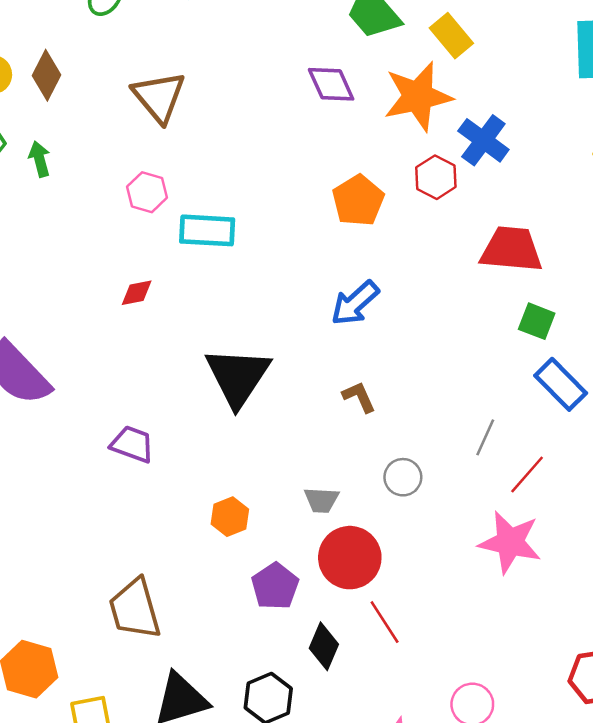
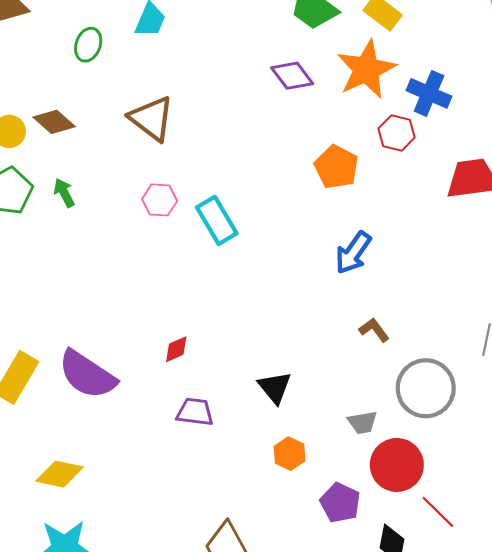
brown diamond: (46, 75) -> (54, 122), turned -63
cyan rectangle: (207, 230) -> (217, 220), turned 69
red diamond: (137, 293) -> (176, 349), moved
black triangle: (238, 377) -> (275, 387), moved, size x0.6
gray circle: (403, 477) -> (426, 388), size x1.8

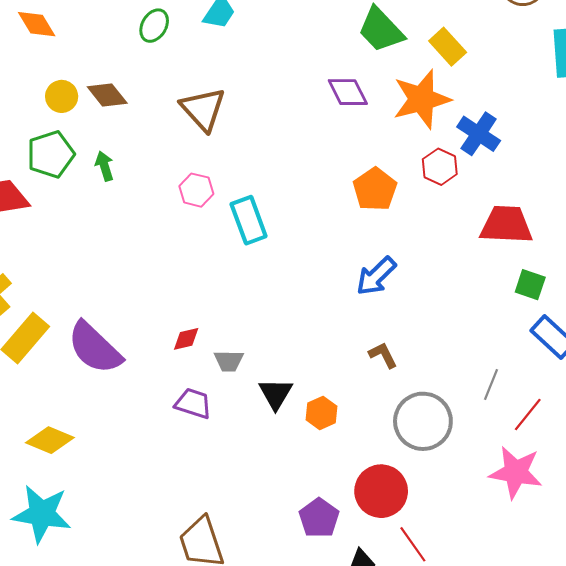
gray trapezoid: (362, 423) -> (229, 361), moved
orange hexagon: (290, 454) -> (321, 413), moved

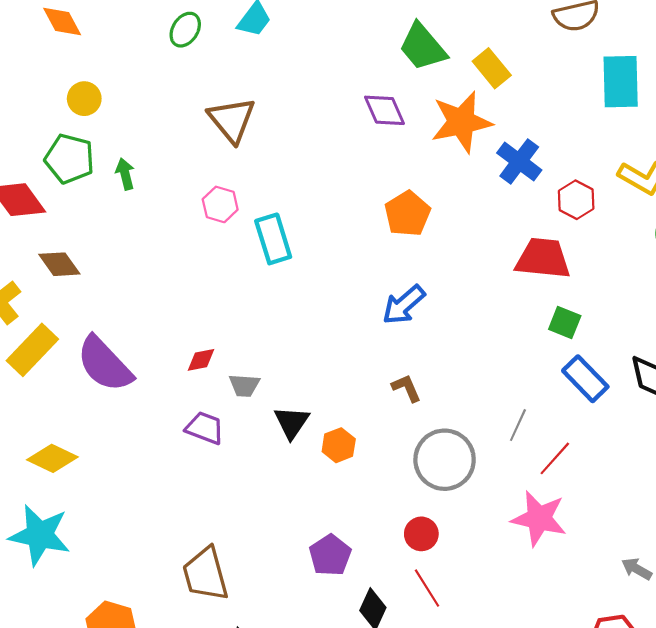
brown diamond: (107, 95) -> (59, 264), moved
green pentagon: (51, 154) -> (69, 159), turned 30
red hexagon: (440, 167) -> (576, 200), moved
red circle: (381, 491) -> (421, 534), moved, size x0.6

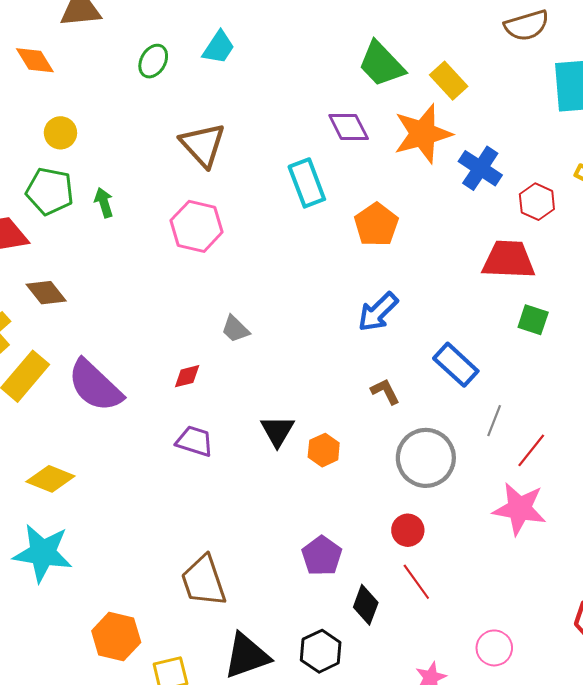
pink hexagon: (220, 204) -> (197, 226), size x1.5
cyan rectangle: (273, 239) -> (307, 183), moved
blue rectangle: (585, 379) -> (456, 365), moved
gray trapezoid: (244, 385) -> (235, 329), moved, turned 44

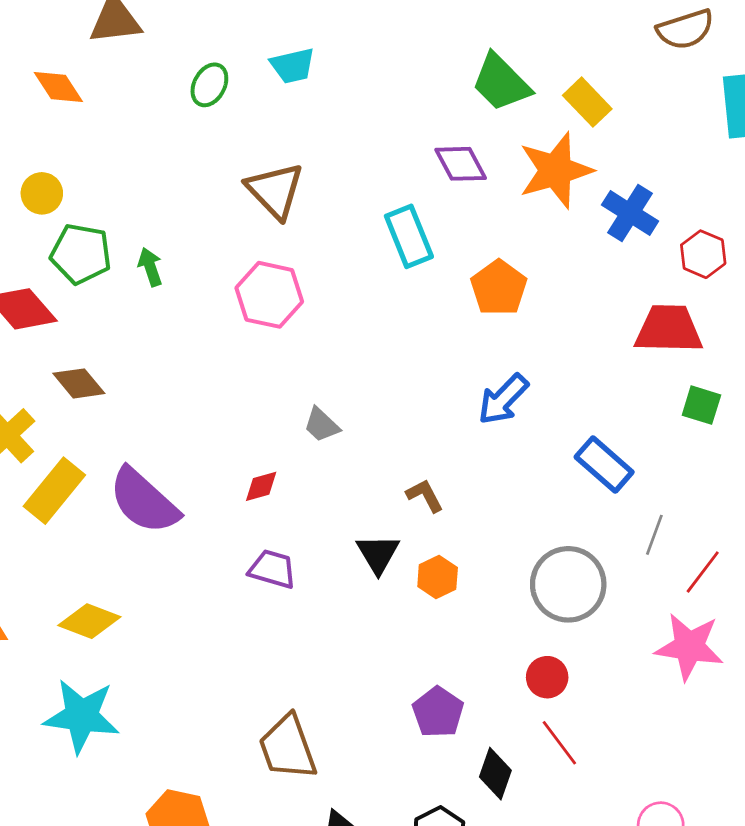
cyan trapezoid: (219, 47) -> (293, 66), turned 45
yellow circle: (60, 133) -> (42, 193), moved
brown L-shape: (385, 391) -> (425, 496), moved

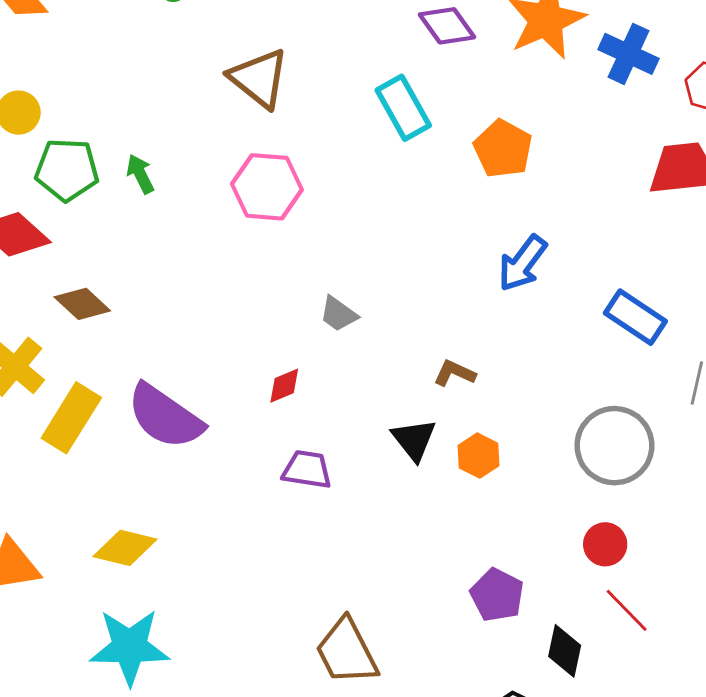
brown L-shape: (425, 496) -> (455, 373), turned -30

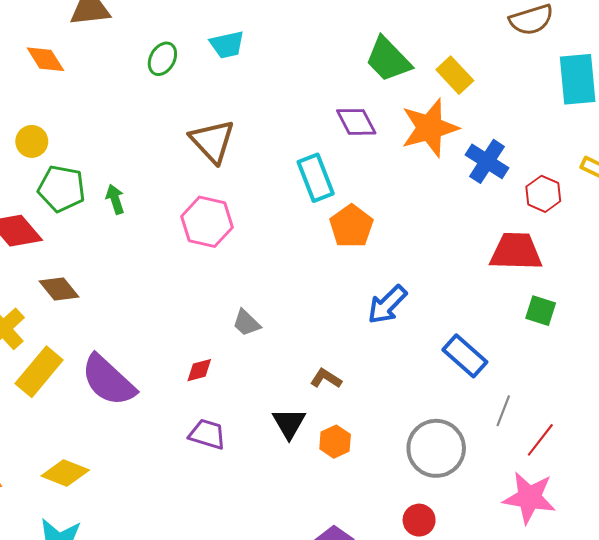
orange pentagon: (503, 149) -> (351, 226), moved

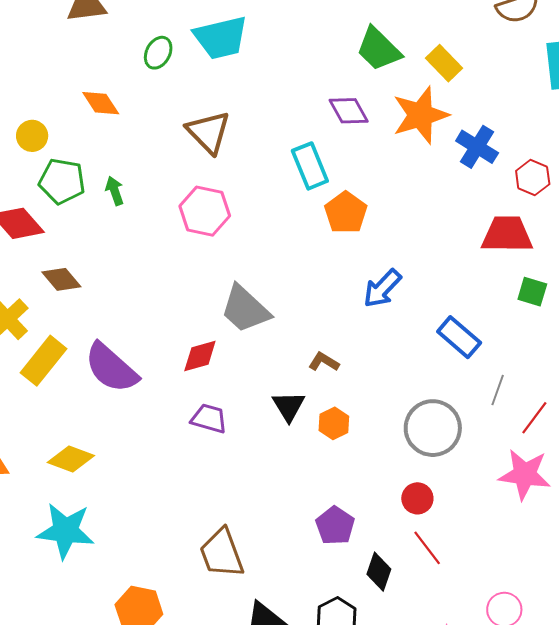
cyan trapezoid: (227, 45) -> (221, 38), size x1.6
orange diamond: (45, 59) -> (101, 103), moved
gray trapezoid: (246, 323) -> (245, 309), size x1.8
red diamond: (199, 370) -> (200, 356), size x1.4

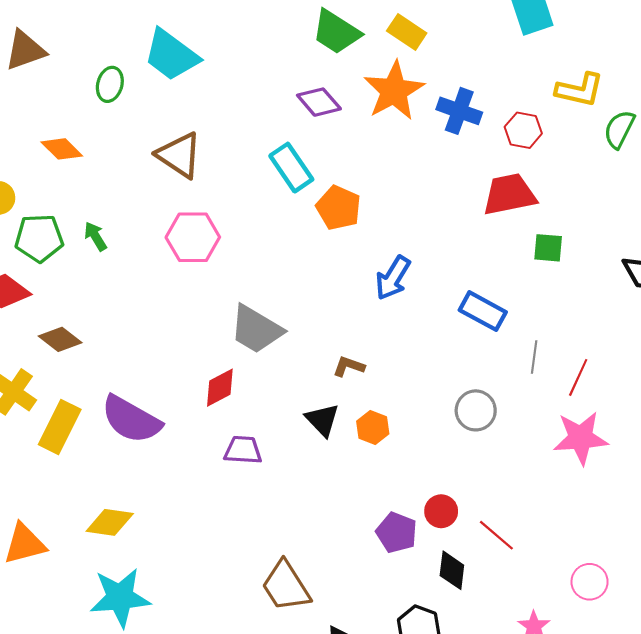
cyan trapezoid: (221, 38) -> (171, 55), turned 62
gray circle: (433, 428) -> (476, 410), size x0.7
red circle: (417, 498) -> (441, 511), moved

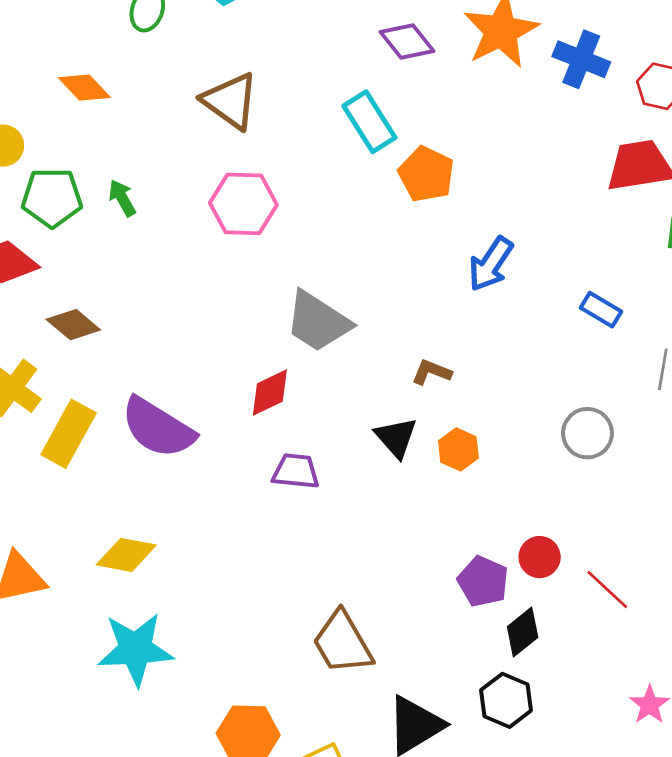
blue rectangle: (483, 311) -> (601, 310), size x0.7
black diamond: (452, 570) -> (523, 632), moved, turned 42

